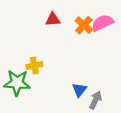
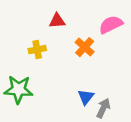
orange cross: (84, 25) -> (85, 47), moved
yellow cross: (34, 65) -> (37, 50), moved

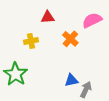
green star: (19, 89) -> (16, 74), turned 30
blue triangle: (86, 97) -> (71, 80), turned 40

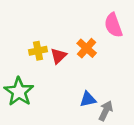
red triangle: (48, 17) -> (58, 56), moved, turned -40
pink semicircle: (92, 20) -> (113, 25), turned -84

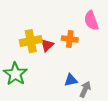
orange cross: (87, 48) -> (70, 39), turned -35
yellow cross: (38, 51) -> (31, 41), size x1.5

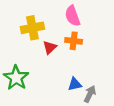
pink semicircle: (91, 21) -> (73, 16), moved
yellow cross: (31, 41) -> (32, 28), moved

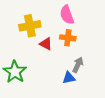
red triangle: (50, 47) -> (46, 44), turned -48
gray arrow: (90, 94) -> (78, 65), moved

